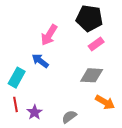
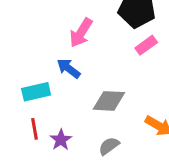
gray diamond: (92, 75) -> (109, 101), moved
cyan rectangle: (17, 78) -> (36, 92), turned 48

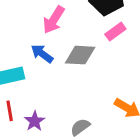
gray diamond: (109, 101) -> (80, 55), moved

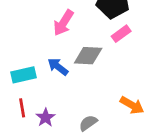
blue arrow: (42, 54) -> (58, 67), moved

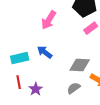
gray diamond: (88, 56) -> (80, 65), moved
gray semicircle: (88, 123) -> (74, 88), moved

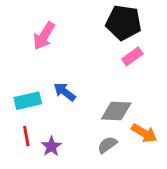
pink arrow: (49, 20) -> (44, 36), moved

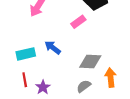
pink rectangle: (132, 56) -> (78, 22), moved
orange arrow: (144, 133) -> (111, 78), turned -126

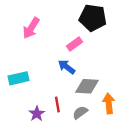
blue arrow: (53, 48) -> (67, 67), moved
red line: (25, 80) -> (57, 105), moved

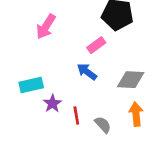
gray diamond: (87, 86) -> (131, 80), moved
gray semicircle: (80, 112) -> (103, 125), turned 84
purple star: (37, 114) -> (52, 103), moved

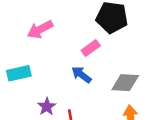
pink arrow: (46, 27) -> (40, 29), turned 30
cyan rectangle: (31, 85) -> (19, 73), moved

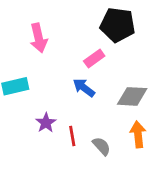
pink arrow: (40, 29) -> (39, 38), turned -75

